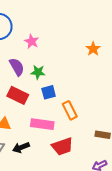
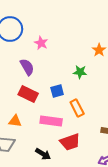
green star: (38, 72) -> (80, 72), moved
black arrow: (21, 147) -> (43, 154), moved, turned -126

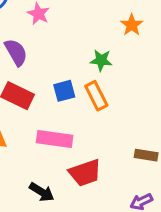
orange rectangle: (77, 108) -> (96, 96), moved

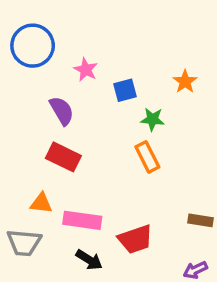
blue square: (64, 91) -> (125, 90), moved
pink rectangle: (55, 139) -> (82, 220), moved

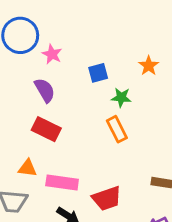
pink star: (86, 70) -> (52, 54), moved

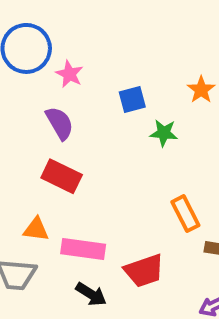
orange rectangle: (117, 129) -> (185, 214), moved

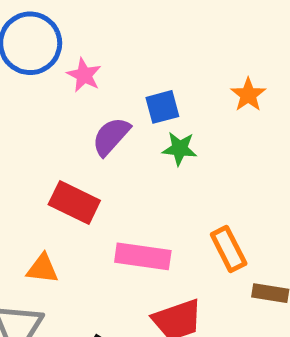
purple semicircle: (60, 123) -> (111, 136), moved, turned -108
green star: (164, 133) -> (180, 149), moved
pink rectangle: (83, 249) -> (143, 256), moved

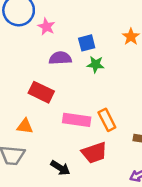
purple semicircle: (111, 136) -> (60, 58), turned 45
orange rectangle: (229, 249) -> (107, 120), moved

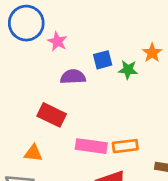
green star: (96, 64) -> (128, 70), moved
orange rectangle: (107, 120) -> (125, 146), turned -70

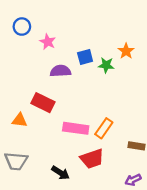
blue circle: (26, 23) -> (22, 27), size x0.6
orange rectangle: (125, 146) -> (104, 128), turned -48
orange triangle: (33, 153) -> (20, 120), moved

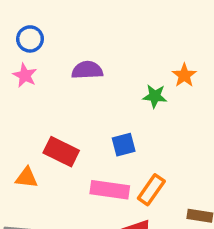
pink star: (48, 42) -> (25, 75), moved
blue square: (85, 57) -> (124, 145), moved
purple semicircle: (61, 71) -> (87, 70), moved

